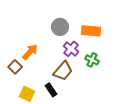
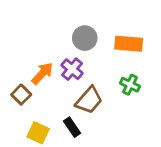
purple cross: (71, 49) -> (72, 69), moved

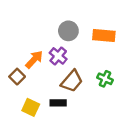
green cross: (130, 85) -> (105, 79), moved
black rectangle: (72, 127) -> (58, 103), turned -56

